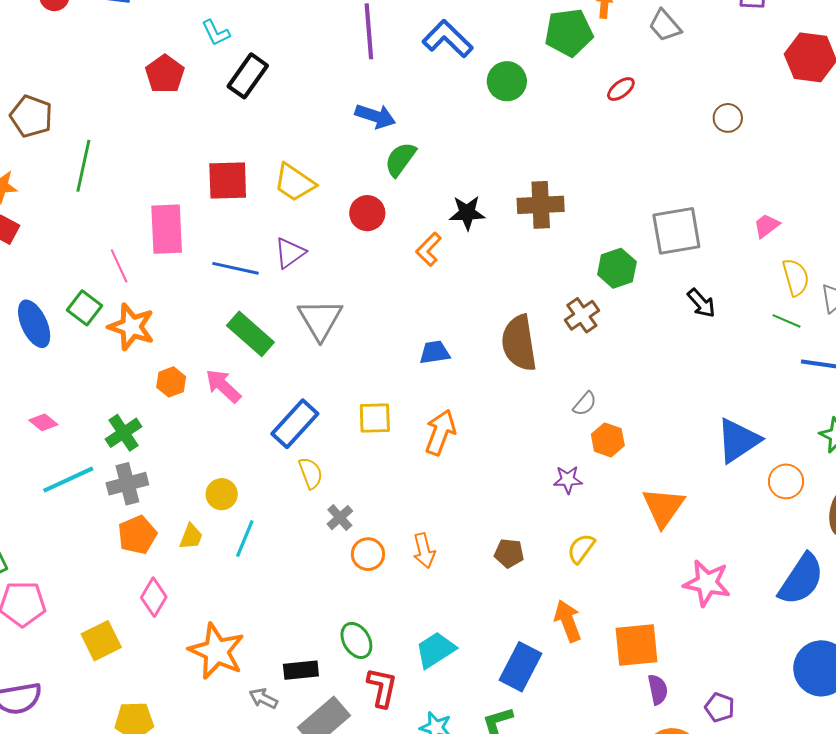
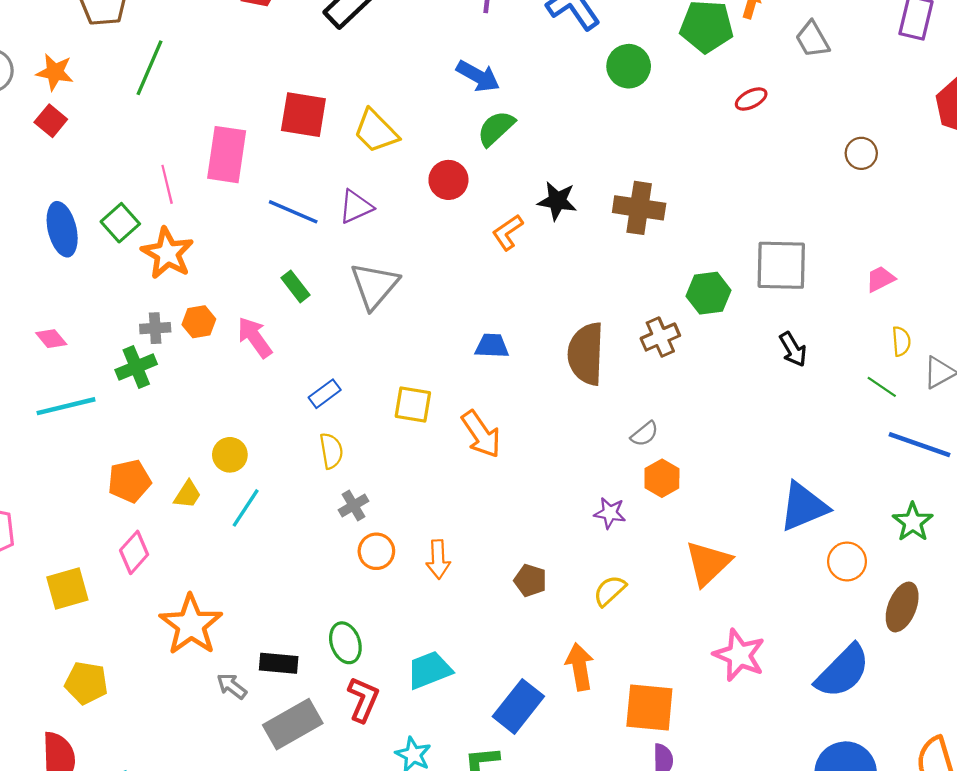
yellow semicircle: (796, 277) -> (901, 341), size x0.7
green rectangle: (250, 334) -> (295, 286), size x0.6
blue rectangle: (295, 424) -> (325, 394), size x0.6
orange arrow: (440, 432) -> (481, 434), turned 114
gray cross: (127, 484) -> (155, 328), moved, size x0.7

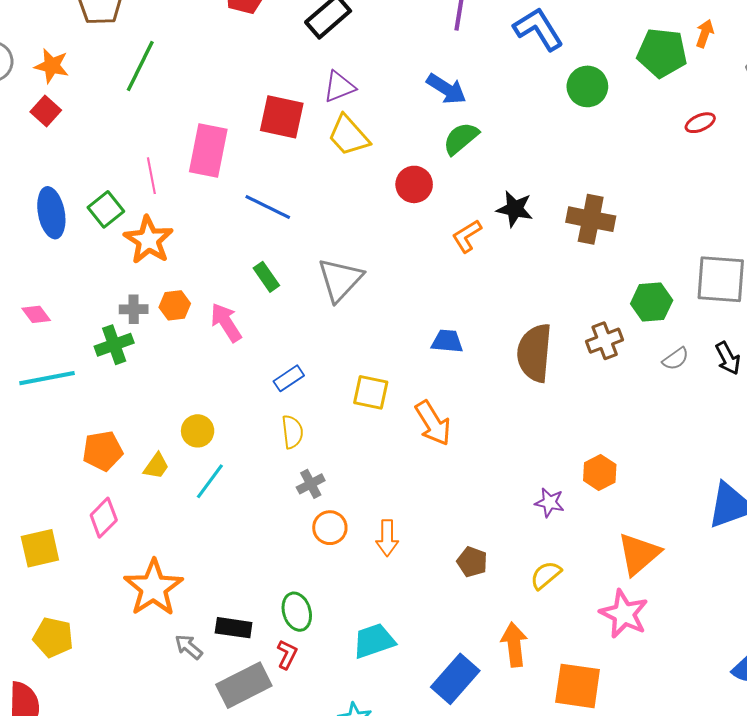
purple triangle: (356, 207) -> (339, 87), moved
gray semicircle: (645, 434) -> (676, 359), moved
pink star: (739, 655) -> (624, 614), moved
red L-shape: (363, 699) -> (287, 654), moved, size x0.7

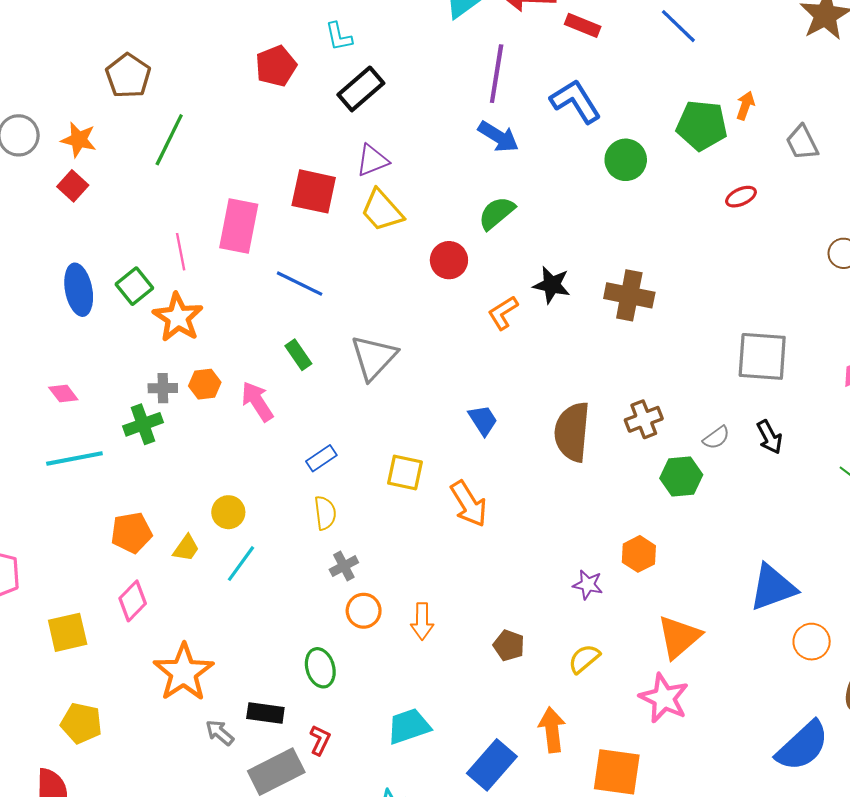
blue arrow: (446, 89) -> (498, 137), moved
green hexagon: (652, 302) -> (681, 477), moved
blue trapezoid: (447, 341) -> (483, 420), turned 52
green ellipse: (297, 612) -> (320, 668), moved

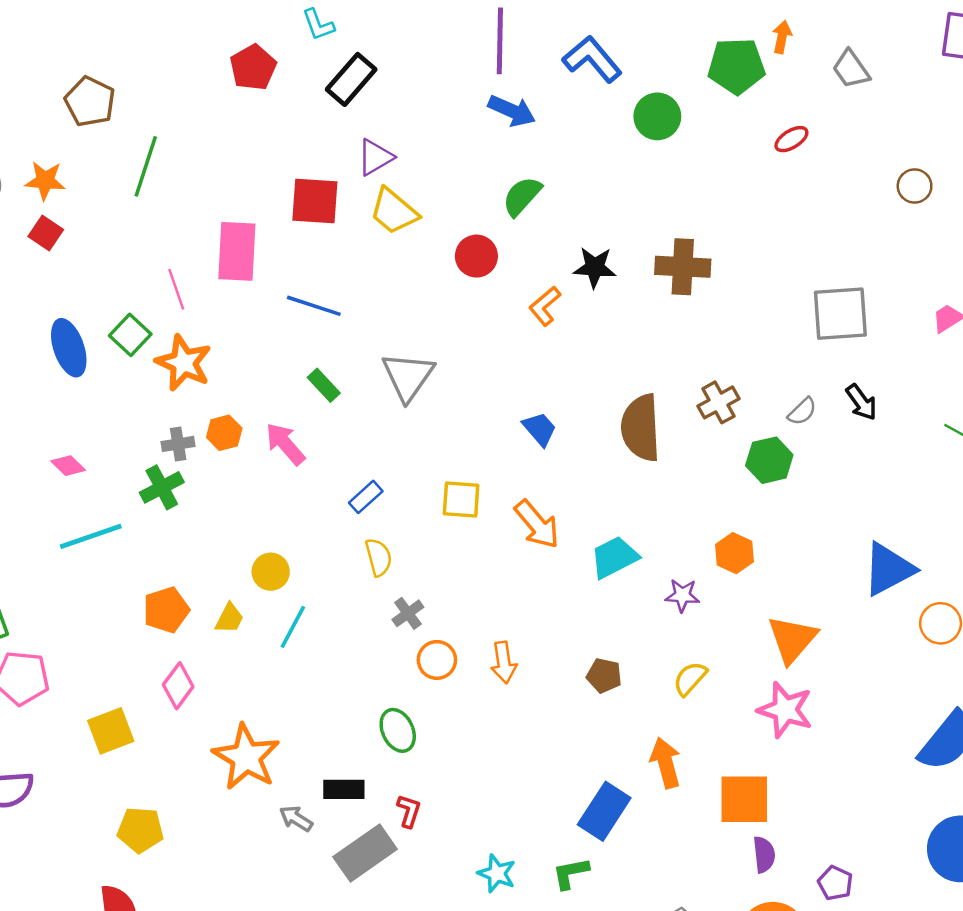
cyan trapezoid: (409, 726) -> (614, 557), moved

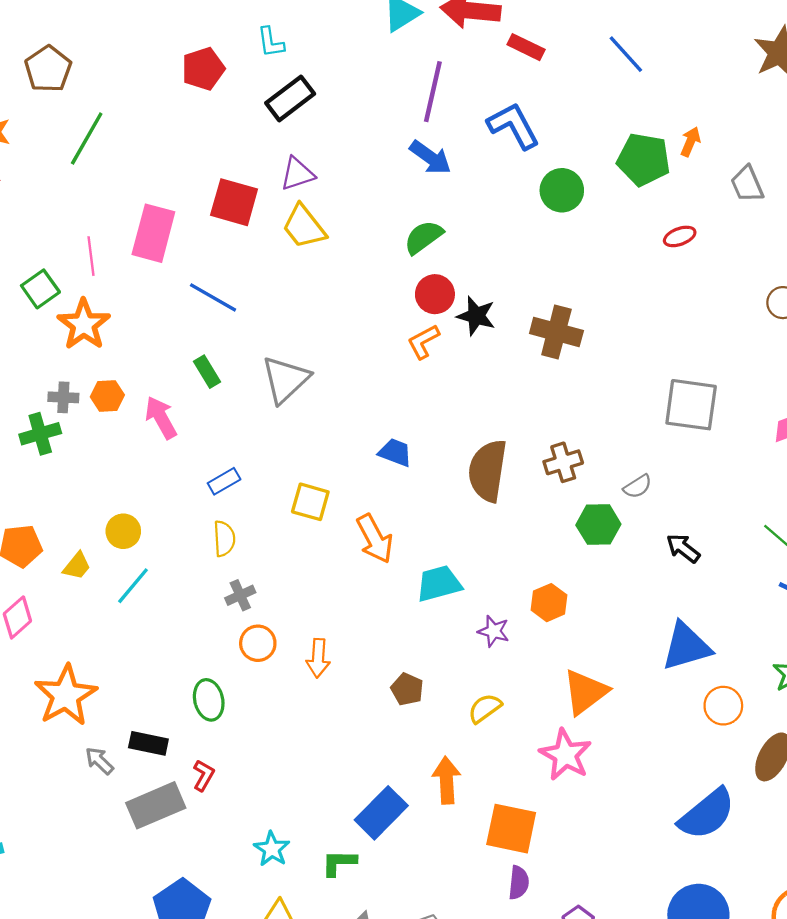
red circle: (476, 256) -> (435, 294), moved
black arrow: (861, 402) -> (683, 548), moved, turned 152
blue trapezoid: (540, 429) -> (395, 452), turned -40

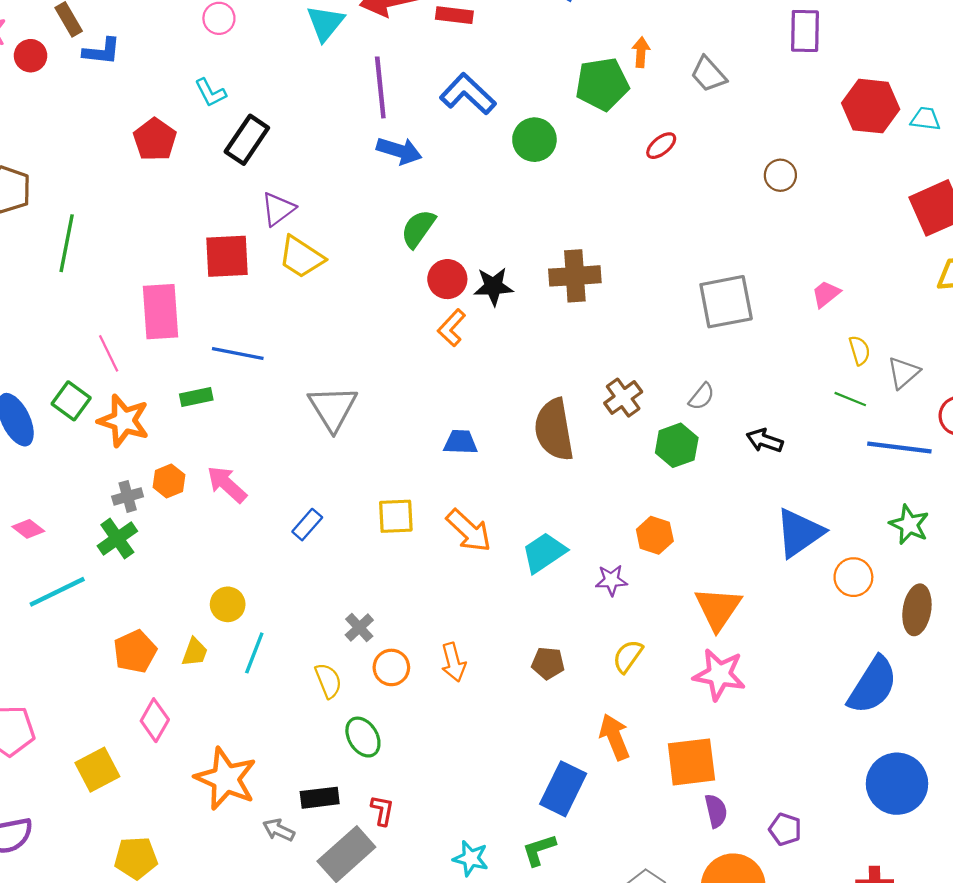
green rectangle: (207, 372) -> (196, 397), moved, turned -52
yellow semicircle: (224, 539) -> (328, 681), moved

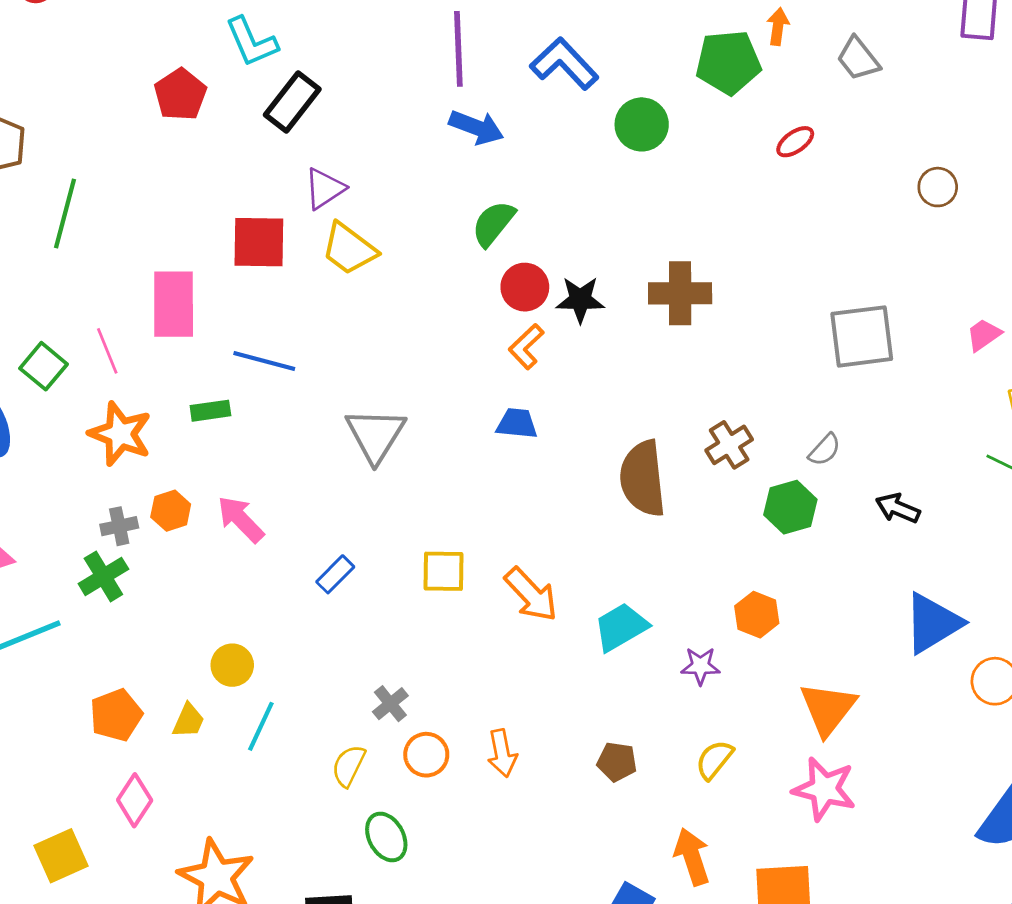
cyan L-shape: (210, 93) -> (251, 42), size x1.4
green square: (71, 401) -> (44, 366), moved
blue trapezoid: (461, 442) -> (517, 423), moved
yellow semicircle: (328, 681) -> (349, 766), turned -136

